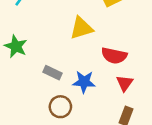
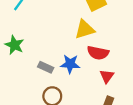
yellow triangle: (81, 28) -> (85, 29), moved
blue star: (84, 82) -> (70, 64), moved

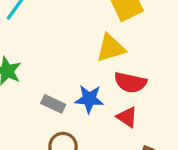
red triangle: (107, 76) -> (127, 117), moved, turned -32

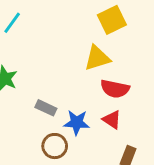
blue star: (89, 99) -> (77, 123), moved

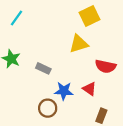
red semicircle: (115, 89) -> (106, 66), moved
gray rectangle: (46, 108) -> (43, 68), moved

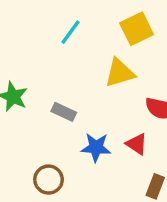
cyan line: (17, 18) -> (71, 32), moved
brown circle: (48, 108) -> (49, 180), moved

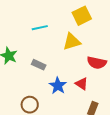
cyan line: (71, 32) -> (40, 28), moved, turned 42
blue star: (96, 147) -> (58, 86), turned 30

